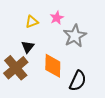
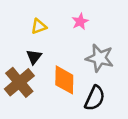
pink star: (57, 18) -> (80, 22), moved
gray star: (75, 36) -> (100, 58), moved, turned -30

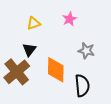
gray star: (100, 58) -> (86, 51), size x0.7
black semicircle: (95, 98) -> (82, 86), turned -30

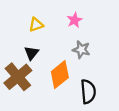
gray star: (86, 51) -> (81, 50), moved
orange diamond: (56, 70) -> (60, 75), turned 50

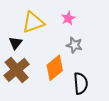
yellow triangle: (36, 25) -> (33, 22), size x1.6
black triangle: (31, 53) -> (15, 43), moved

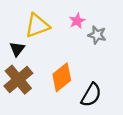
gray star: (74, 45) -> (97, 35), moved
black semicircle: (81, 83) -> (91, 95), turned 35

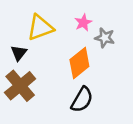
orange diamond: (62, 77) -> (79, 63), moved
black semicircle: (91, 95) -> (82, 100), moved

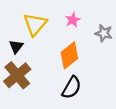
yellow triangle: (40, 28) -> (35, 24), turned -30
gray star: (105, 38) -> (104, 33), moved

